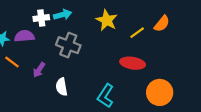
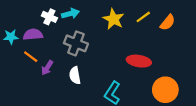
white cross: (41, 18) -> (49, 17), turned 32
yellow line: (137, 33) -> (143, 17), moved
orange line: (12, 62) -> (31, 57), moved
white semicircle: (62, 87) -> (75, 75), moved

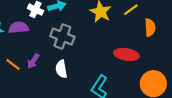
orange semicircle: (168, 22) -> (150, 28), moved, turned -42
orange line: (31, 57) -> (13, 65), moved

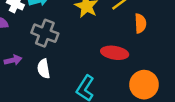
purple arrow: (33, 61) -> (13, 60), turned -136

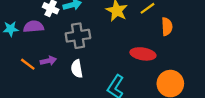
gray cross: (45, 33) -> (78, 36), turned -30

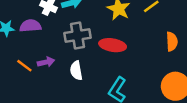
orange semicircle: (167, 27) -> (172, 42), moved
red ellipse: (143, 54) -> (113, 45), moved

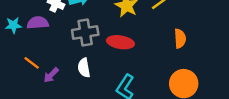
purple arrow: (46, 62) -> (51, 75), moved, turned 147

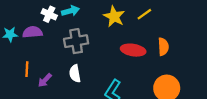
red ellipse: (120, 42) -> (133, 50), moved
orange line: (32, 63) -> (27, 69), turned 56

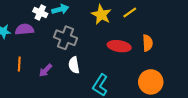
gray cross: (76, 41) -> (66, 38), turned 30
white semicircle: (75, 74) -> (74, 65), moved
purple arrow: (45, 80) -> (46, 70), moved

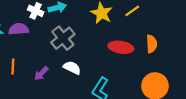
gray cross: (66, 38) -> (63, 38), turned 30
white semicircle: (74, 65) -> (72, 68), turned 126

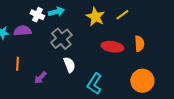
white semicircle: (72, 68) -> (69, 65), turned 42
purple arrow: (41, 73) -> (40, 78), moved

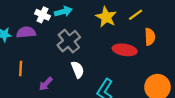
orange semicircle: (139, 44) -> (150, 37), moved

